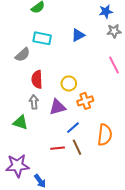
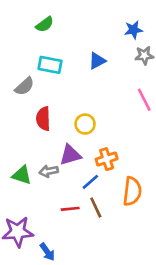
orange cross: (85, 101) -> (107, 159), moved
gray arrow: (34, 102) -> (49, 171), moved, turned -96

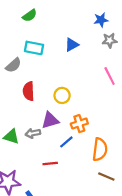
brown line: (96, 207) -> (106, 176), moved, turned -42

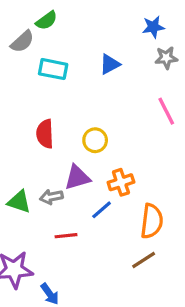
gray semicircle: (13, 65) -> (22, 42), moved
red line: (50, 164) -> (66, 236), moved
brown line: (106, 176) -> (144, 260), moved, turned -56

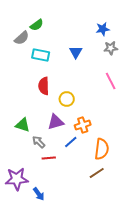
blue triangle: (110, 64) -> (76, 52), turned -32
red semicircle: (45, 134) -> (44, 86), moved
gray arrow: (51, 197) -> (39, 142), moved, turned 56
green triangle: (19, 202) -> (23, 125), moved

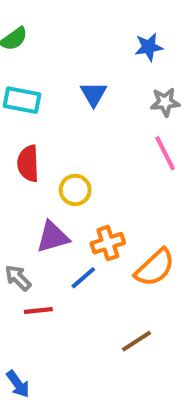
gray star: (111, 48) -> (165, 102), moved
orange semicircle: (102, 149) -> (155, 268), moved, turned 40

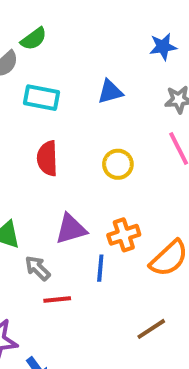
blue triangle: (94, 94) -> (110, 92), turned 44
yellow circle: (75, 190) -> (118, 164), moved
blue line: (83, 278) -> (100, 268), turned -44

